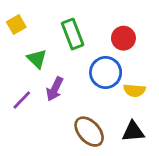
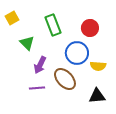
purple line: (22, 100) -> (37, 88), moved, turned 42
brown ellipse: (89, 132) -> (65, 79), moved

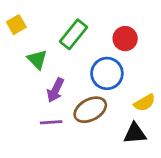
green rectangle: (53, 25) -> (73, 34), turned 60
yellow semicircle: (98, 66) -> (145, 103), moved, turned -35
brown ellipse: (65, 79) -> (90, 110), turned -75

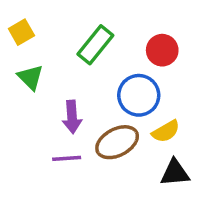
green triangle: (37, 59) -> (30, 77), moved
purple arrow: (55, 90) -> (72, 117), turned -30
yellow semicircle: (145, 103) -> (166, 131), moved

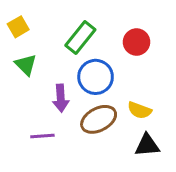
blue circle: (139, 95) -> (96, 77), moved
yellow semicircle: (166, 131) -> (140, 110), turned 50
purple line: (67, 158) -> (42, 136), moved

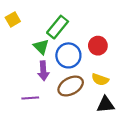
red circle: (137, 42) -> (98, 46), moved
green triangle: (26, 65) -> (41, 47), moved

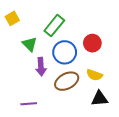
green triangle: (41, 47) -> (30, 44), moved
purple line: (30, 98) -> (29, 104), moved

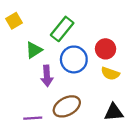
green triangle: (30, 44) -> (34, 50), turned 42
yellow semicircle: (94, 75) -> (110, 74), moved
brown ellipse: (67, 81) -> (67, 106), moved

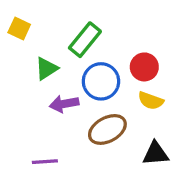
yellow square: (14, 21) -> (19, 28), turned -35
purple arrow: (47, 76) -> (64, 104), turned 84
brown ellipse: (67, 106) -> (107, 129), moved

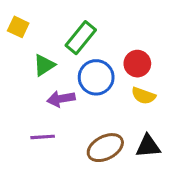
brown ellipse: (107, 129) -> (105, 148), moved
purple line: (45, 162) -> (43, 137), moved

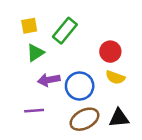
yellow square: (18, 27) -> (29, 26), moved, turned -35
blue circle: (96, 77) -> (80, 86), moved

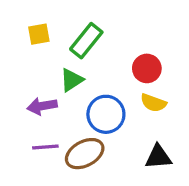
green triangle: (35, 53) -> (72, 80), moved
purple arrow: (49, 80) -> (42, 106), moved
brown ellipse: (85, 119) -> (85, 154), moved

